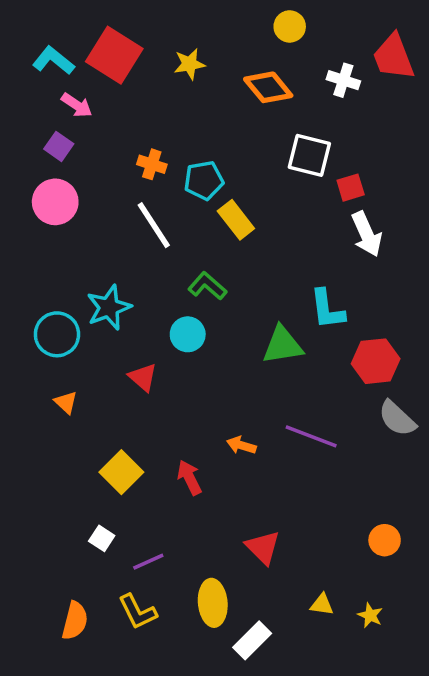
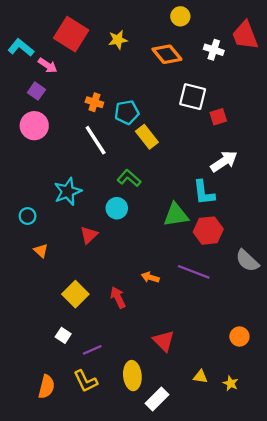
cyan L-shape: (53, 60) -> (21, 48), moved
white arrow: (367, 234) -> (224, 161), moved, turned -100
cyan circle: (57, 334) -> (28, 216), moved, size x0.6
red hexagon: (376, 361) -> (208, 231), moved
red triangle: (143, 377) -> (89, 235), turned 36

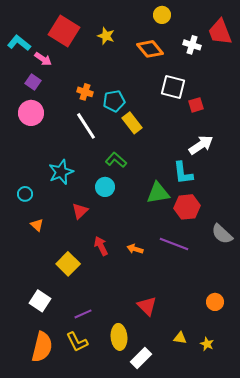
yellow star: (118, 40) -> (106, 36), turned 30
red arrow: (118, 297) -> (101, 246), moved
white square: (63, 335) -> (40, 301), moved, size x1.5
orange semicircle: (46, 387) -> (42, 347), size x1.4

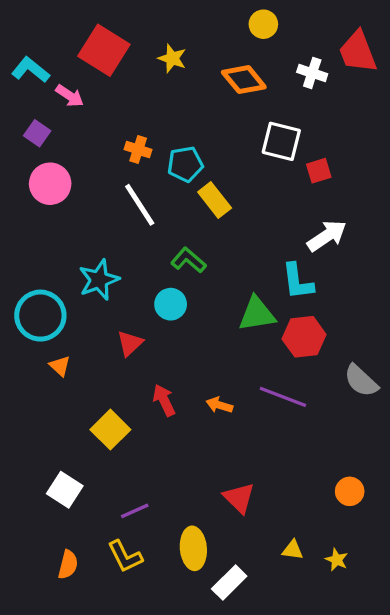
purple square: (33, 82) -> (37, 133), moved
cyan circle: (25, 194) -> (40, 316), size x2.0
orange semicircle: (42, 347) -> (68, 565), size x0.6

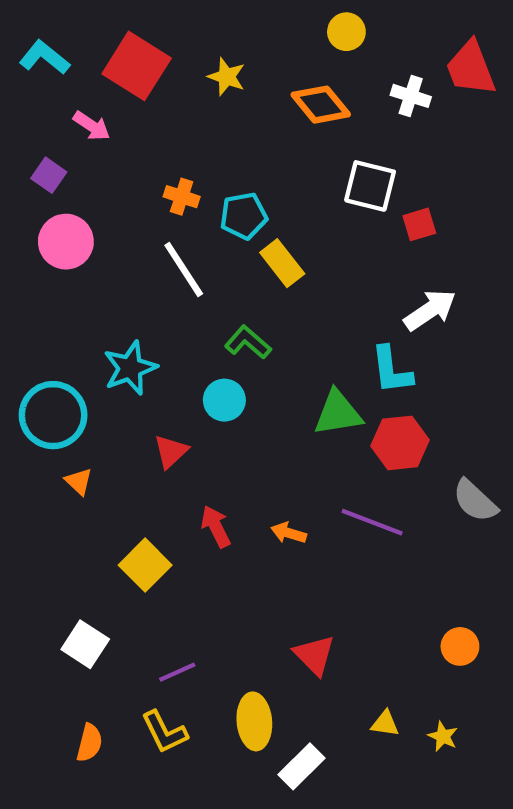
cyan L-shape: (31, 70) -> (44, 57), moved

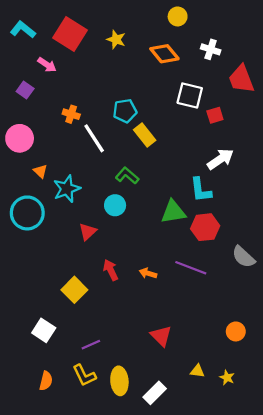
red trapezoid: (471, 68) -> (241, 79), moved
orange cross: (182, 197) -> (71, 114), moved
pink circle: (66, 242) -> (20, 138), moved
orange triangle: (79, 482) -> (40, 171), moved
yellow ellipse: (254, 721) -> (119, 381), moved

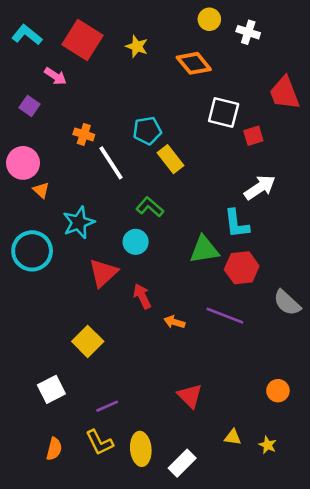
white cross: (211, 49) -> (248, 32), moved
orange triangle: (40, 171) -> (41, 190), moved
red triangle: (88, 232) -> (103, 273), size x1.4
red arrow: (111, 270) -> (142, 296), moved
white square: (44, 330) -> (51, 389), turned 30

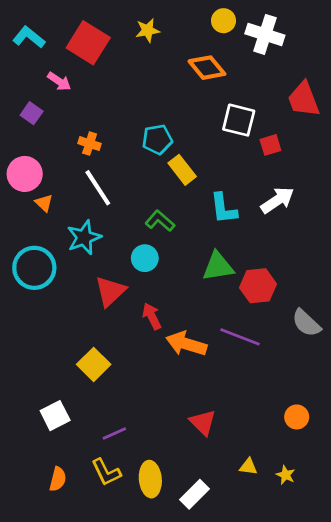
white cross: (248, 32) -> (265, 34), size x1.5
yellow star: (137, 46) -> (148, 30), moved, turned -30
white line: (111, 163) -> (98, 188), moved
cyan L-shape: (237, 224) -> (223, 208), moved
orange arrow: (174, 322) -> (186, 344), size x1.8

